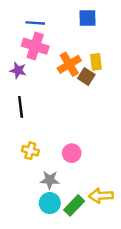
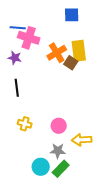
blue line: (35, 23) -> (18, 28), moved
yellow rectangle: (96, 62) -> (79, 51), size x1.5
gray star: (50, 180) -> (58, 151), moved
yellow arrow: (101, 196) -> (82, 140), moved

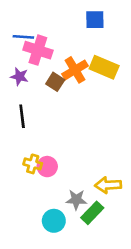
yellow rectangle: (79, 51) -> (104, 67), turned -60
brown square: (71, 63) -> (55, 82), moved
pink circle: (59, 126) -> (47, 167), moved
green rectangle: (61, 169) -> (92, 213), moved

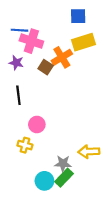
yellow rectangle: (104, 67) -> (83, 42), moved, turned -40
yellow cross: (33, 164) -> (25, 145), moved
pink circle: (47, 167) -> (37, 124), moved
green rectangle: (92, 213) -> (64, 178), moved

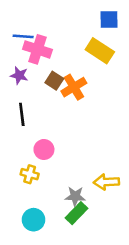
blue square: (78, 16) -> (109, 19), moved
yellow rectangle: (83, 42) -> (100, 51), turned 50
orange cross: (62, 57) -> (74, 87), moved
cyan circle: (44, 181) -> (34, 220), moved

